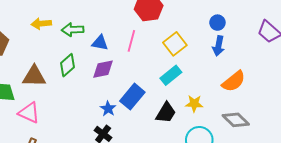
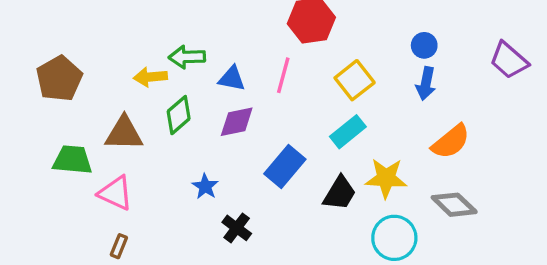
yellow arrow: (41, 24) -> (150, 77), moved
yellow star: (194, 104) -> (386, 178), size x1.4
blue star: (108, 109) -> (205, 186), moved

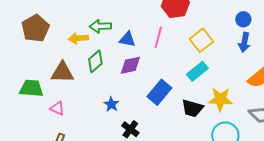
brown pentagon: (59, 79) -> (35, 28), moved
pink triangle: (116, 193) -> (57, 108), size x0.7
black trapezoid: (340, 193) -> (192, 108), turned 75

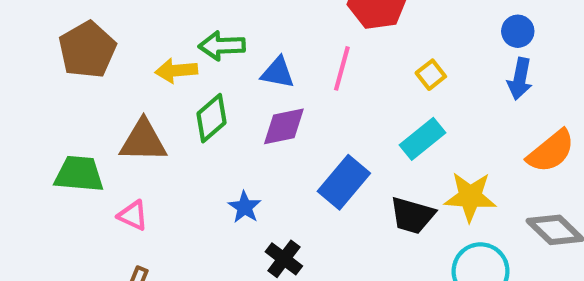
yellow square: (201, 40) -> (431, 75), size x0.6

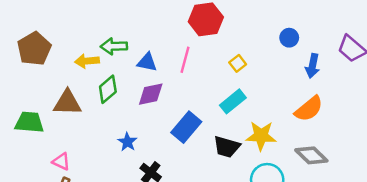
blue arrow: (520, 79) -> (313, 66), moved
pink triangle: (133, 215) -> (61, 162), moved

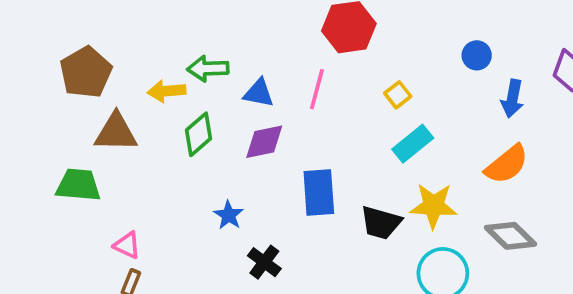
cyan rectangle: (233, 101) -> (413, 144), moved
brown triangle: (67, 103) -> (116, 132), moved
blue rectangle: (186, 127) -> (319, 193), turned -44

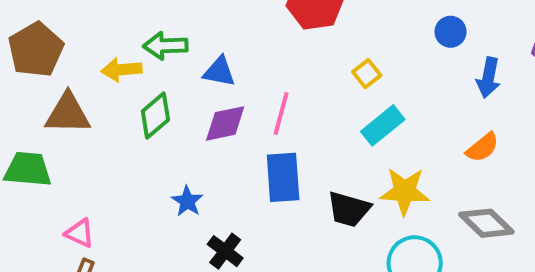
pink line: (317, 89) -> (281, 114), moved
orange semicircle: (507, 164) -> (482, 147), size x0.7

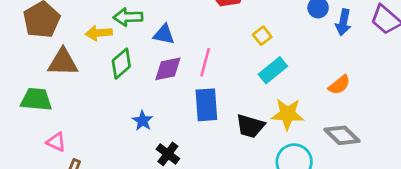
blue arrow: (488, 78) -> (343, 22), moved
pink triangle: (80, 233) -> (56, 142), moved

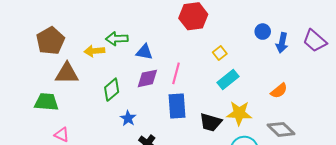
green diamond: (121, 64) -> (112, 90), moved

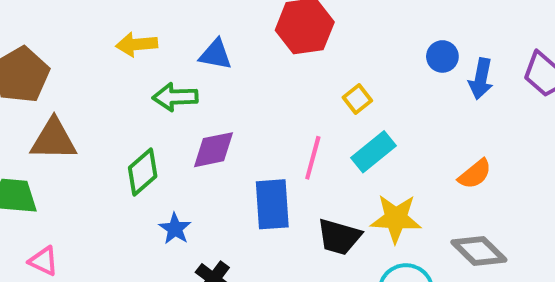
green arrow: (117, 39) -> (175, 97), moved
yellow arrow: (94, 51) -> (137, 44), moved
blue triangle: (144, 52) -> (216, 54), moved
pink line: (176, 73) -> (313, 158), moved

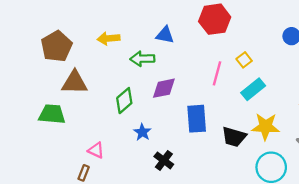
yellow arrow: (137, 44) -> (108, 38), moved
pink line: (313, 158) -> (217, 73), moved
pink triangle: (43, 261) -> (96, 150), moved

